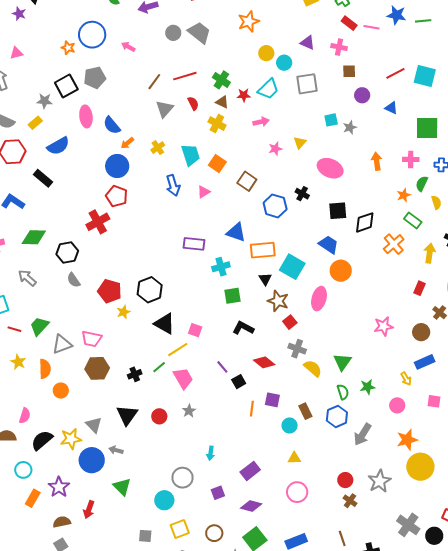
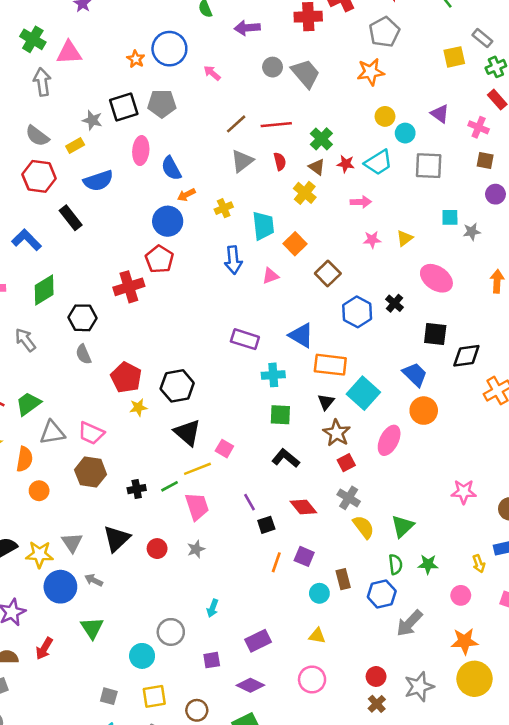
pink triangle: (16, 53) -> (69, 53), size x1.5
green diamond: (34, 237) -> (44, 290), turned -45

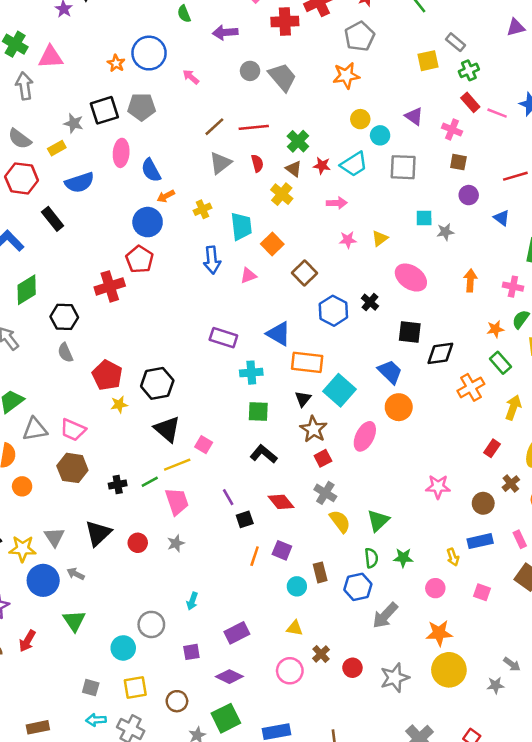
brown cross: (377, 704) -> (321, 654), moved

